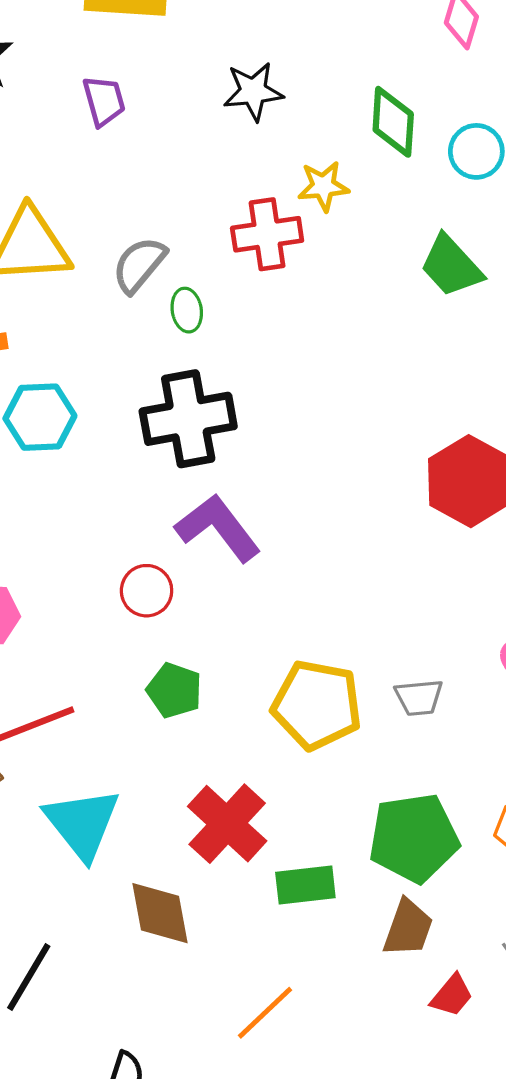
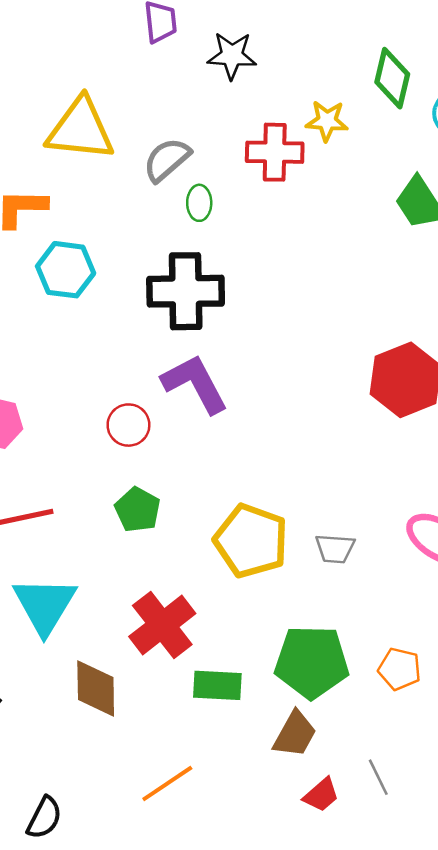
black star: (253, 91) -> (232, 56), moved

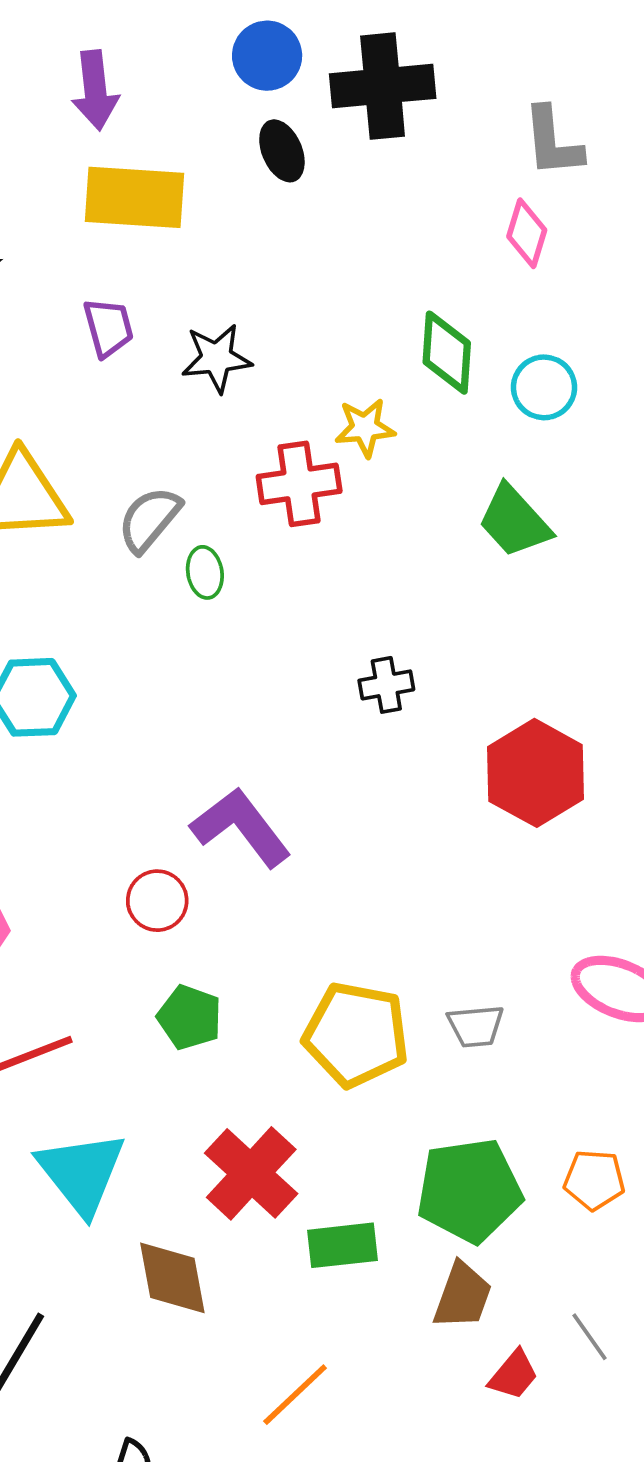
black cross: (186, 291) -> (386, 685), moved, size x0.5

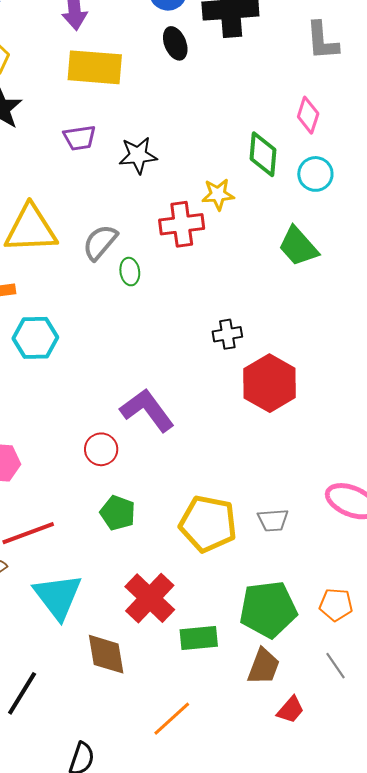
pink diamond: (527, 233) -> (308, 115), moved
purple trapezoid: (108, 327) -> (80, 138), turned 96
red hexagon: (536, 773) -> (270, 383), moved
gray line: (590, 1337) -> (335, 666), moved

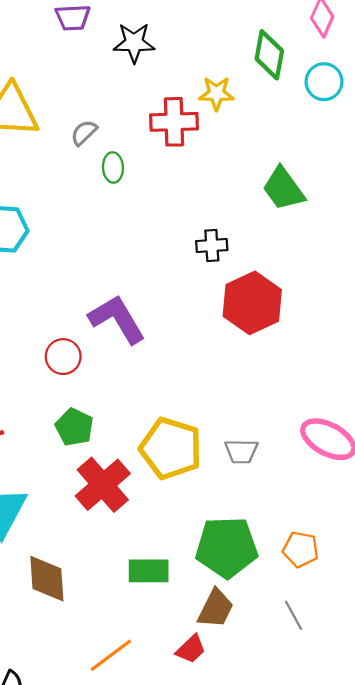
gray semicircle: (100, 242) -> (84, 133), size x0.7
green trapezoid: (298, 246) -> (283, 189), moved
red cross: (150, 598) -> (103, 485), moved
red trapezoid: (291, 710) -> (191, 649), moved

